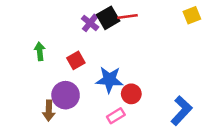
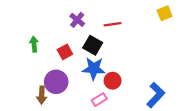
red line: (127, 17) -> (113, 24), moved
black square: (108, 18) -> (93, 45), moved, turned -30

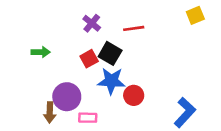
green arrow: (34, 44) -> (41, 52), turned 96
red square: (65, 52) -> (89, 59), moved
pink rectangle: (99, 100) -> (88, 118), moved, turned 32

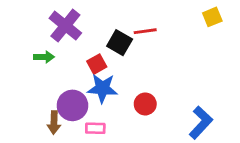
purple cross: (92, 23) -> (65, 26), moved, size x1.6
black square: (110, 53) -> (120, 43), moved
blue star: (111, 81) -> (102, 88), moved

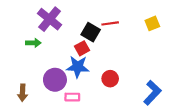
yellow square: (212, 17) -> (152, 23), moved
red square: (97, 64) -> (82, 48), moved
brown arrow: (54, 123) -> (22, 93), moved

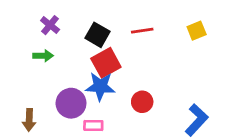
purple cross: (50, 19) -> (50, 25), moved, size x0.6
black square: (91, 32) -> (98, 35), moved
red square: (82, 48) -> (106, 63), size x1.5

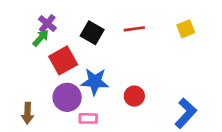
green arrow: (43, 56) -> (41, 38), moved, turned -48
red square: (106, 63) -> (63, 60), moved

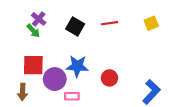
green arrow: (41, 38) -> (33, 31), turned 96
red square: (63, 60) -> (33, 65), moved, turned 30

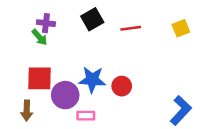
purple cross: (39, 19) -> (46, 23), turned -32
black square: (75, 26) -> (92, 19), moved, turned 30
red circle: (109, 78) -> (122, 86), moved

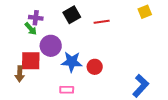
yellow square: (181, 28) -> (145, 12), moved
purple circle: (65, 95) -> (51, 46), moved
brown arrow: (27, 110) -> (20, 74), moved

